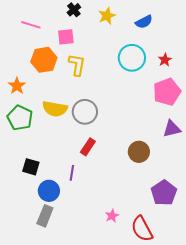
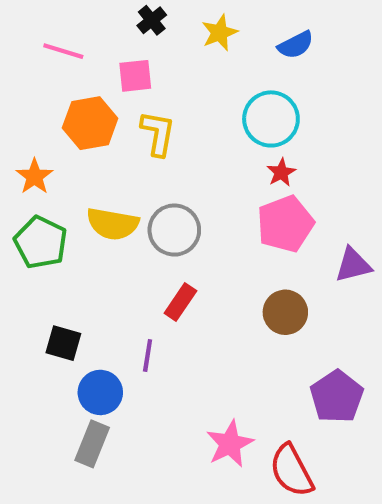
red star: (165, 60) -> (281, 172), moved
pink pentagon: (167, 92) -> (285, 224), moved
pink star: (112, 216) -> (230, 444), size x1.6

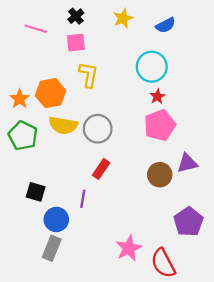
black cross: (152, 20) -> (76, 16), moved
orange hexagon: (90, 123) -> (51, 93), moved
purple triangle: (353, 265) -> (187, 163), moved

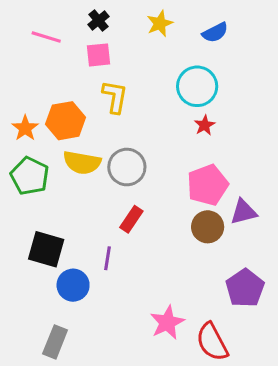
pink pentagon: (160, 125) -> (208, 185), moved
black square: (36, 192) -> (46, 249), size x1.4
gray rectangle: (52, 248) -> (55, 342), moved

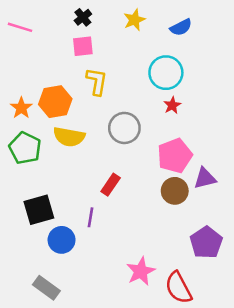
pink line: (46, 37) -> (20, 27), moved
gray circle: (127, 167) -> (124, 128), moved
black square: (46, 249) -> (39, 210), turned -32
gray rectangle: (55, 342) -> (46, 288), turned -76

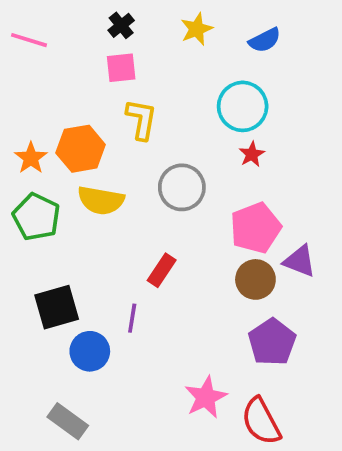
purple triangle: (205, 178) -> (300, 261), turned 35
purple pentagon: (206, 242) -> (272, 342), moved

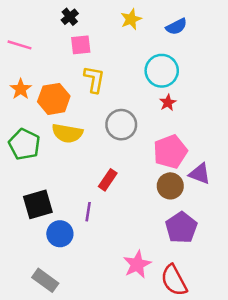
black cross: (121, 25) -> (70, 17), moved
pink line: (29, 40) -> (19, 45), moved
orange star: (31, 158) -> (21, 89), moved

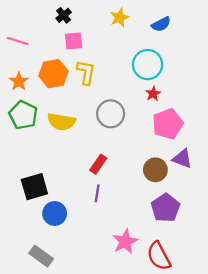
orange hexagon: (54, 99) -> (53, 74), moved
green pentagon: (24, 144) -> (23, 115), moved
pink pentagon: (170, 152) -> (168, 124), moved
purple line: (88, 212) -> (97, 193), moved

